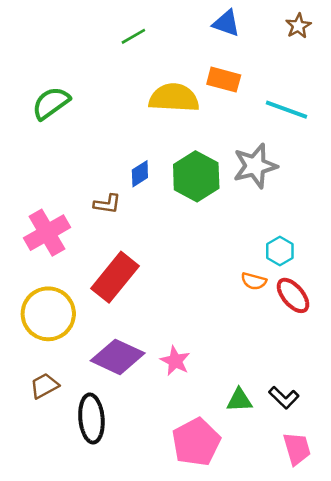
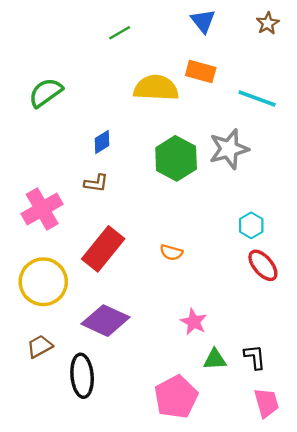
blue triangle: (226, 23) -> (203, 21), turned 32
blue diamond: (140, 174) -> (102, 142), moved
orange semicircle: (254, 281) -> (171, 252), moved
pink star: (175, 361) -> (194, 322), moved
black L-shape: (284, 398) -> (255, 357), turned -140

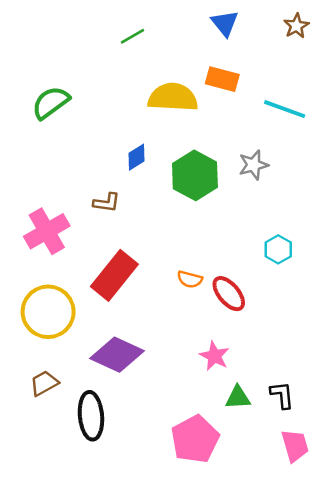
blue diamond: (102, 142) -> (136, 157), moved
gray star: (229, 149) -> (253, 165), size x0.7
red ellipse: (263, 265) -> (229, 294), moved

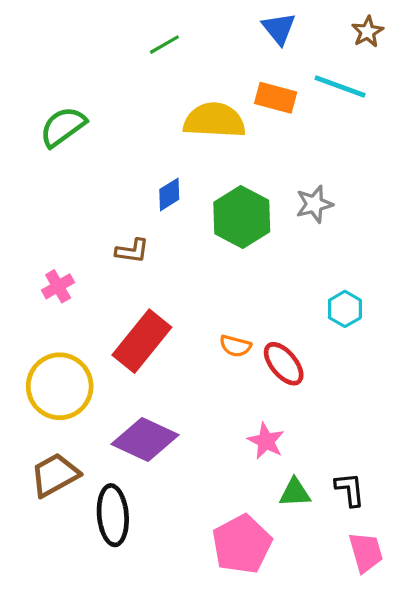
cyan line: (285, 109) -> (340, 86), moved
pink cross: (47, 231) -> (58, 286), size x0.6
brown trapezoid: (44, 383) -> (55, 475), size x1.4

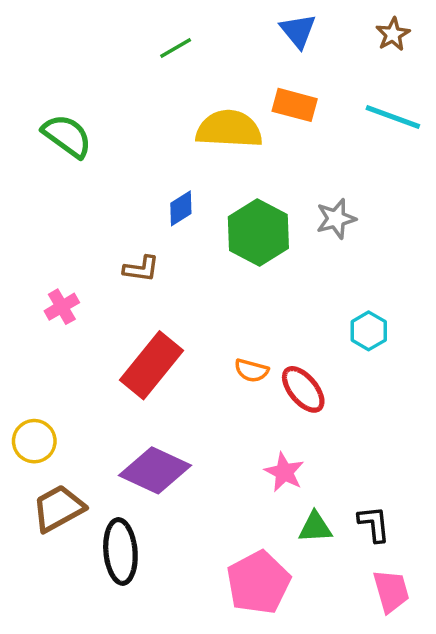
cyan line: (340, 86) -> (393, 117), moved
green semicircle: (63, 127) -> (67, 136), turned 72
yellow circle: (60, 386) -> (34, 441), moved, size x0.6

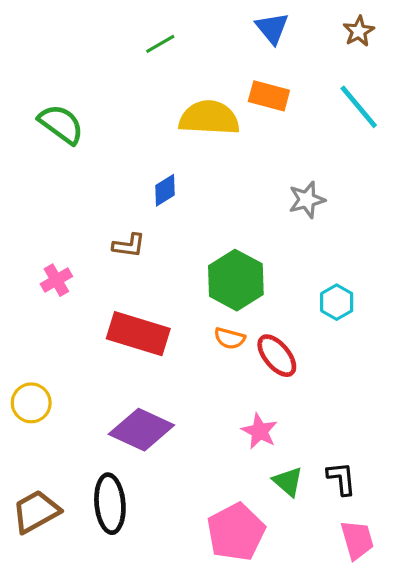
cyan line: (393, 117) -> (359, 107), turned 30
green hexagon: (258, 233) -> (236, 280), moved
red rectangle: (152, 365) -> (138, 334), turned 68
brown trapezoid: (58, 508) -> (36, 512), moved
green triangle: (315, 527) -> (288, 482), turned 44

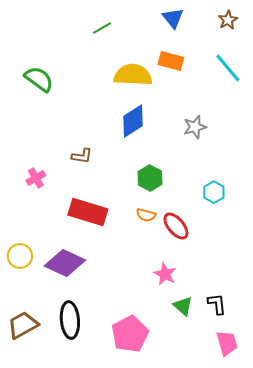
blue diamond: (165, 190) -> (133, 121), moved, size x1.6
green hexagon: (236, 280) -> (150, 178), size x0.7
purple diamond: (141, 430) -> (65, 263), moved
pink pentagon: (236, 532) -> (130, 334), moved

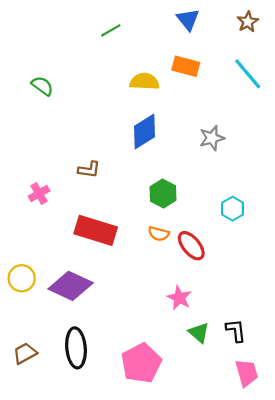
yellow semicircle: (133, 75) -> (144, 82), size x0.7
green semicircle: (39, 79) -> (42, 86), size x0.7
brown trapezoid: (23, 325) -> (25, 353), size x0.7

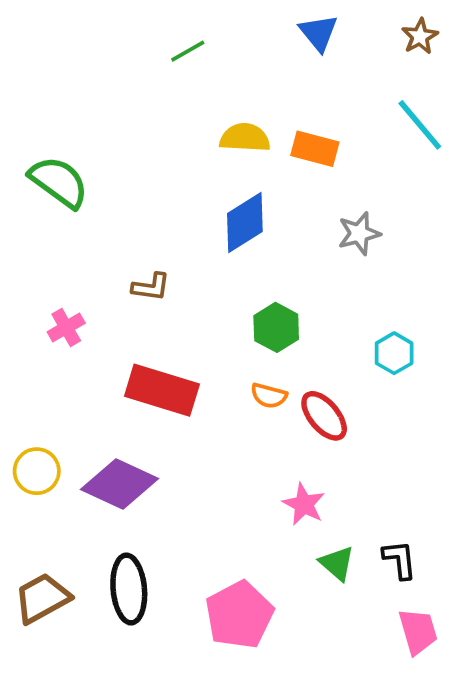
orange rectangle: (186, 66) -> (315, 149), moved
green semicircle: (42, 86) -> (59, 182), moved, size x1.6
brown trapezoid: (25, 353) -> (42, 598), size x1.4

